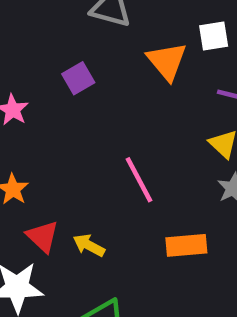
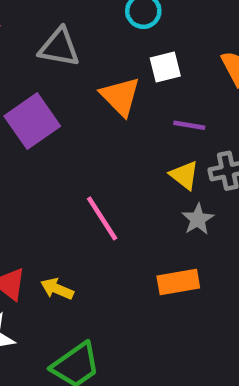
purple square: (78, 78) -> (32, 121), size x1.6
orange rectangle: (186, 245) -> (178, 282), moved

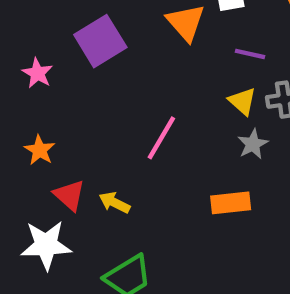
pink line: (102, 218) -> (161, 138), turned 60

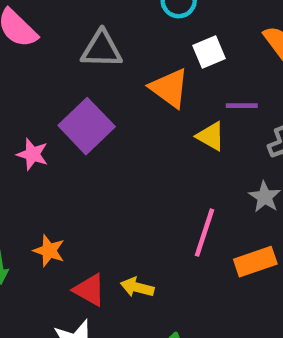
pink star: (37, 73) -> (32, 154), moved
yellow triangle: (242, 101) -> (211, 136), moved
pink line: (161, 138) -> (205, 233), moved

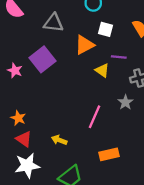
white square: (209, 52) -> (105, 29), turned 32
orange triangle: (169, 88) -> (84, 45), turned 50
orange rectangle: (255, 262) -> (109, 154), moved
red triangle: (90, 290) -> (24, 139), moved

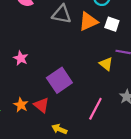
orange triangle: (84, 45) -> (88, 21), moved
purple square: (42, 59) -> (59, 80), moved
red triangle: (24, 139) -> (41, 105), moved

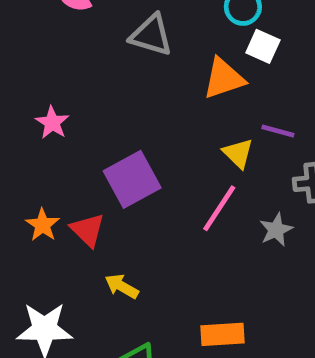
orange triangle: (88, 21) -> (224, 79), moved
white square: (112, 24) -> (263, 46), moved
pink line: (95, 109) -> (219, 208), moved

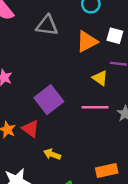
white square: (263, 46) -> (115, 36), moved
pink line: (219, 208) -> (95, 107), turned 65

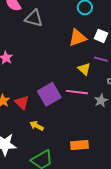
gray triangle: (47, 26) -> (34, 18), moved
purple square: (49, 100) -> (49, 94), moved

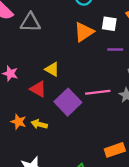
yellow triangle: (84, 69) -> (52, 69), moved
red triangle: (22, 102) -> (38, 89), moved
yellow arrow: (37, 126) -> (39, 124), moved

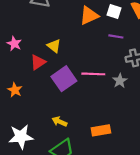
red triangle: (38, 89) -> (38, 62), turned 49
yellow arrow: (39, 124) -> (59, 122), moved

